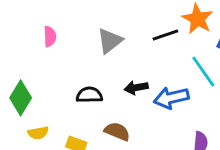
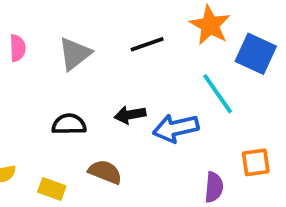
black line: (165, 35) -> (147, 44), moved
gray triangle: (110, 41) -> (75, 54), moved

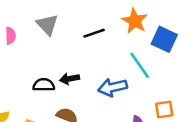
gray triangle: (75, 54) -> (47, 25), moved, turned -35
black arrow: (130, 115) -> (70, 79), moved

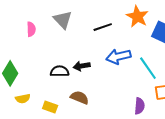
cyan line: (140, 65) -> (148, 68), moved
blue arrow: (113, 87) -> (118, 57), moved

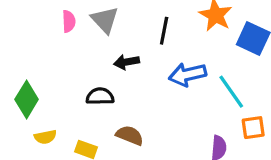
black line: (103, 27) -> (164, 31), turned -60
pink semicircle: (31, 29) -> (69, 21), moved
black arrow: (82, 66) -> (127, 62), moved

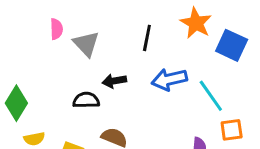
gray triangle: (105, 20) -> (86, 44), moved
black arrow: (127, 62) -> (114, 81), moved

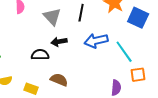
gray triangle: (86, 44) -> (52, 17), moved

